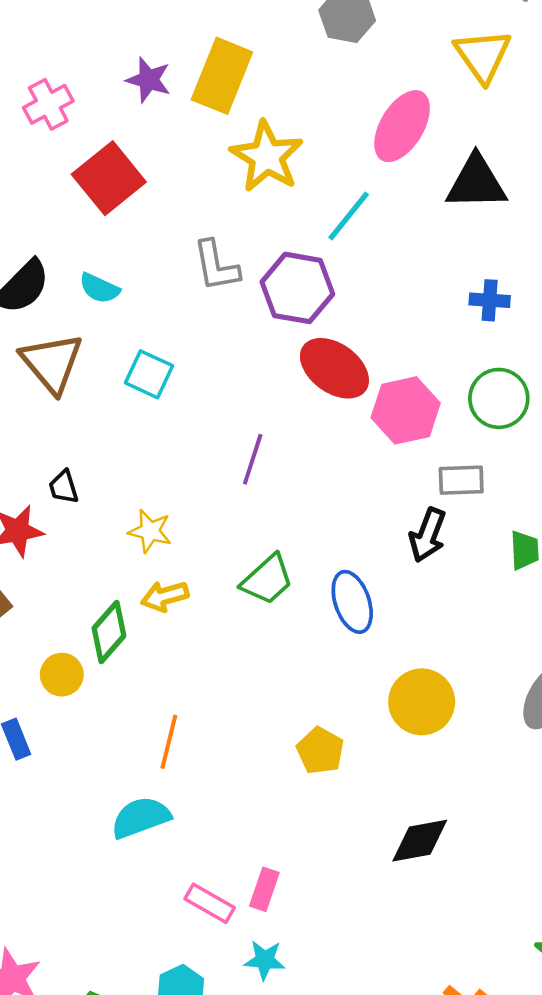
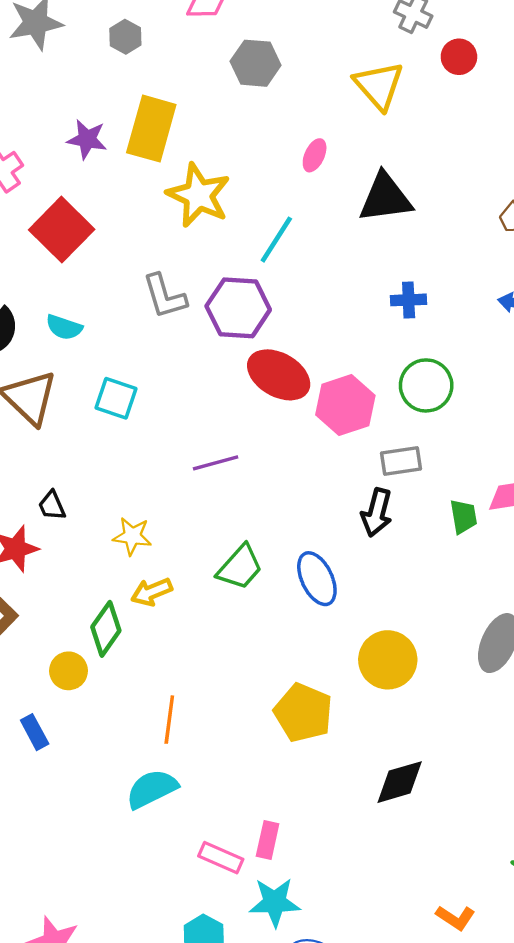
pink ellipse: (402, 126) -> (315, 155), size x0.5
purple line: (253, 459) -> (216, 463), turned 63
yellow pentagon: (320, 751) -> (303, 713), size x1.4
cyan star: (265, 960) -> (275, 902), size x1.4

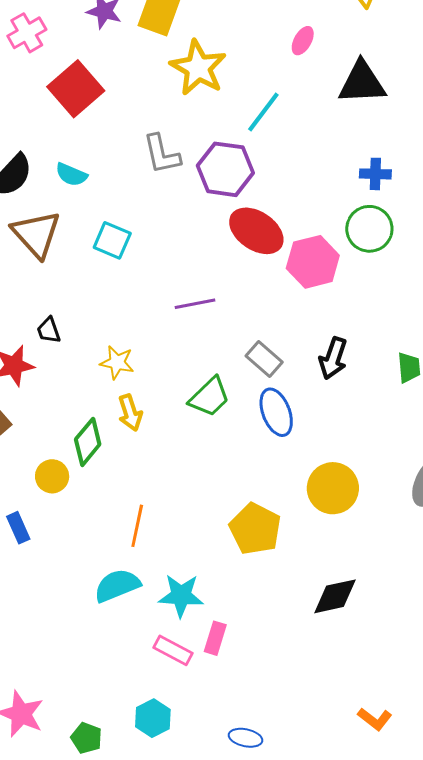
green circle: (426, 385) -> (369, 229), moved
gray rectangle: (401, 461) -> (264, 359), moved, turned 45
yellow arrow: (151, 592) -> (130, 413), turned -90
cyan star: (275, 902) -> (181, 596), moved

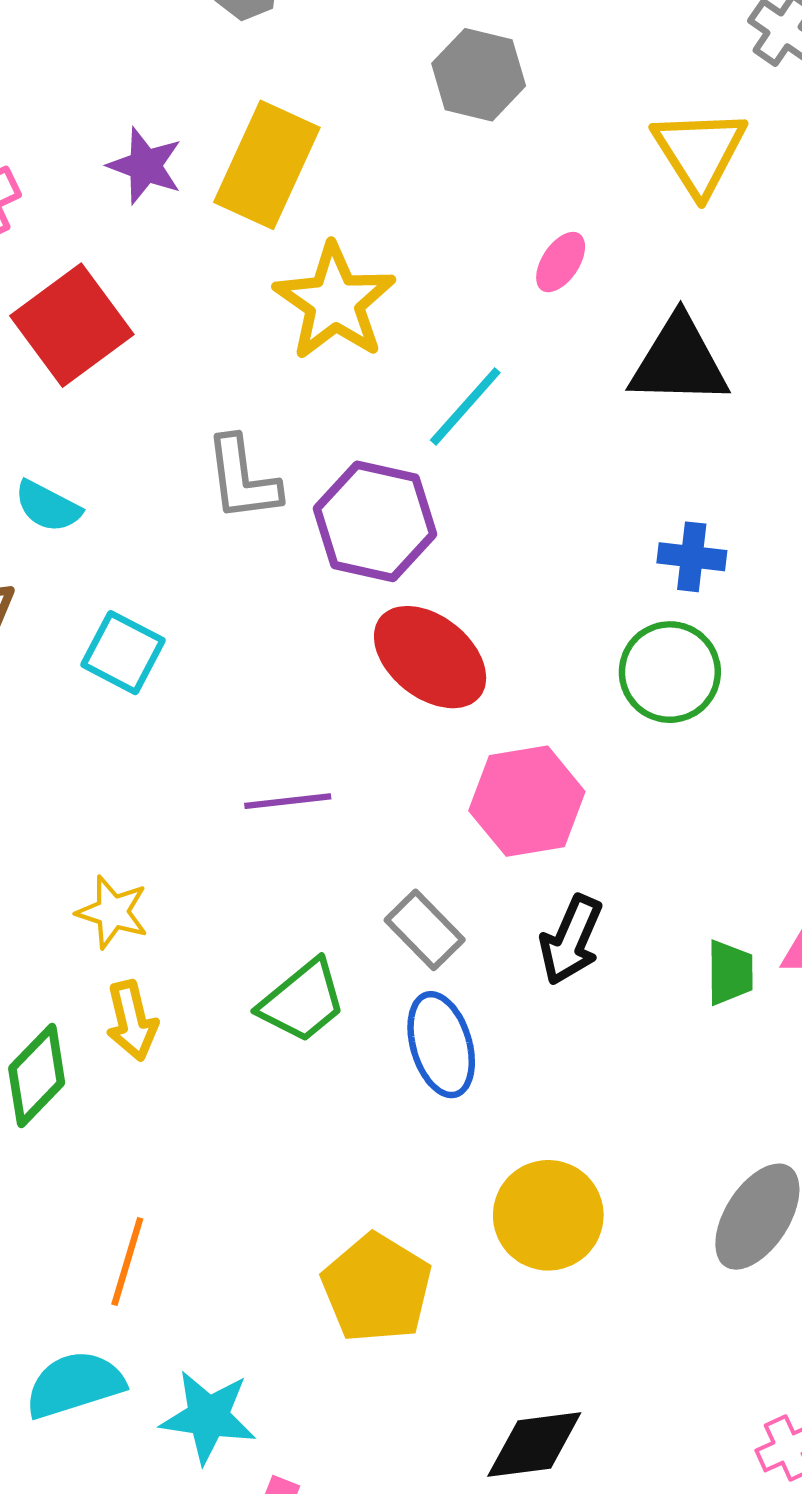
pink hexagon: (313, 262) -> (527, 801), moved

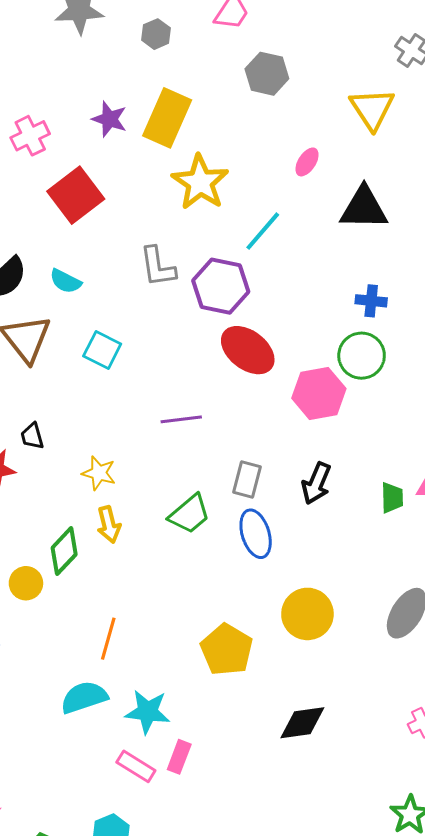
pink hexagon: (527, 801) -> (319, 393), moved
gray rectangle: (425, 930) -> (247, 479), turned 60

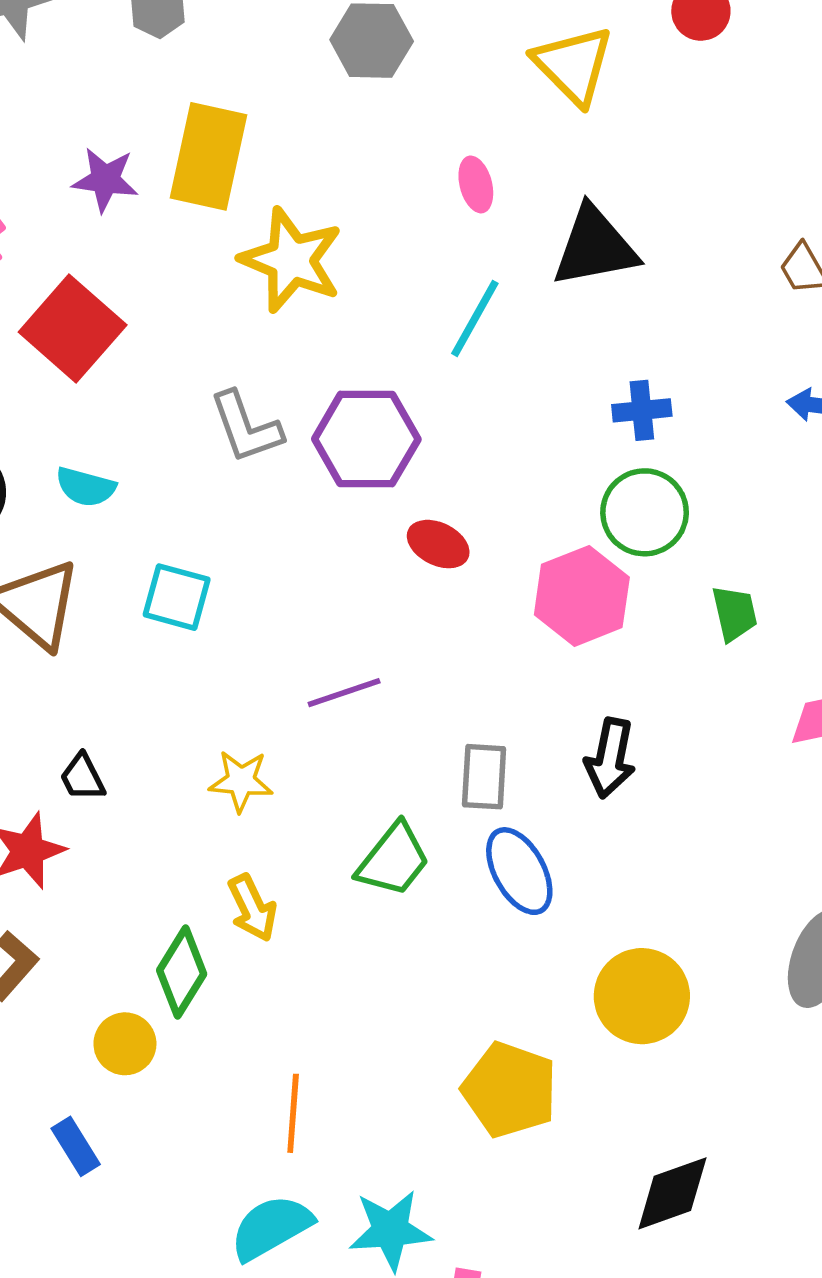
pink ellipse: (307, 162) -> (476, 184), turned -36
cyan line: (263, 231) -> (475, 318), moved
red ellipse: (248, 350) -> (438, 544), size x0.6
yellow star: (99, 473) -> (241, 781), moved
green trapezoid: (392, 498) -> (734, 613), moved

